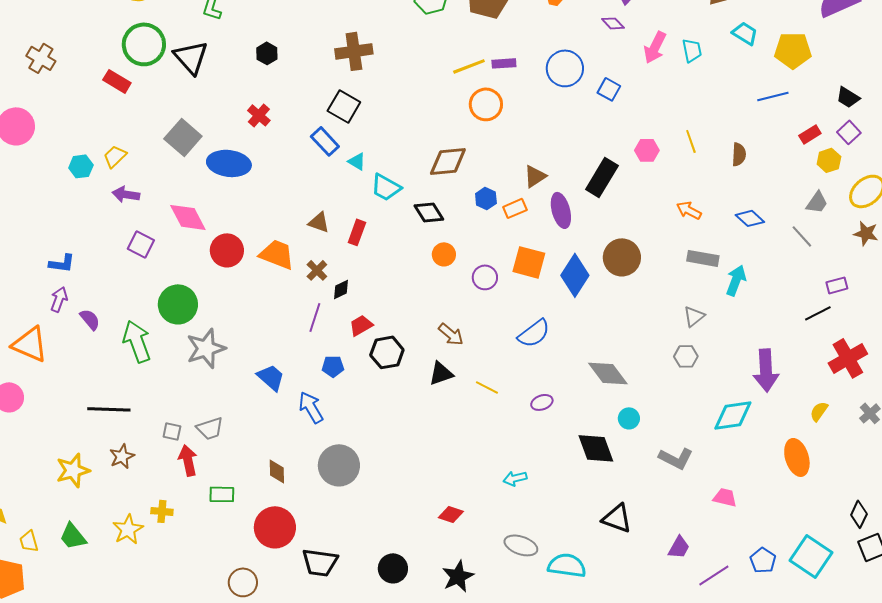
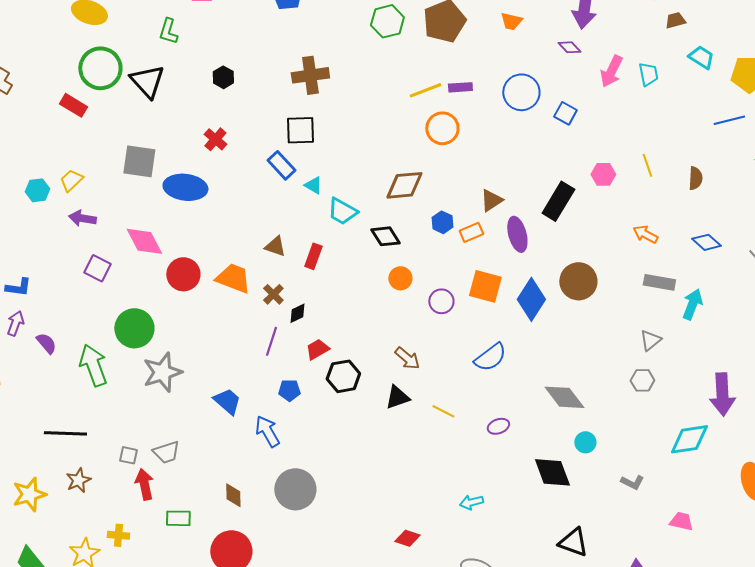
black square: (344, 106) -> (300, 130), turned -32
gray square: (183, 137) -> (139, 161), turned -33
gray L-shape: (676, 458) -> (632, 482), size x0.7

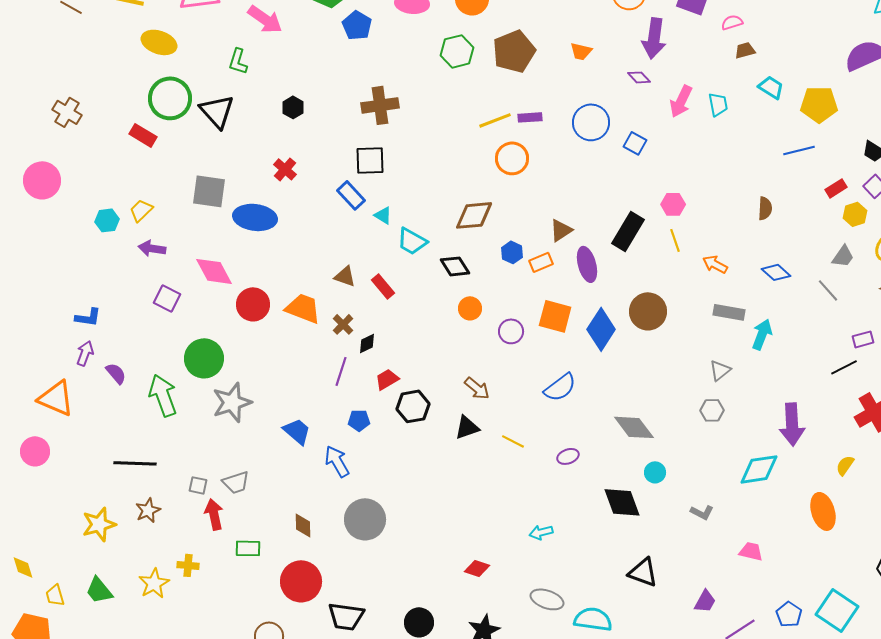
yellow line: (647, 165) -> (675, 240), moved
red rectangle: (313, 256) -> (383, 286), turned -60

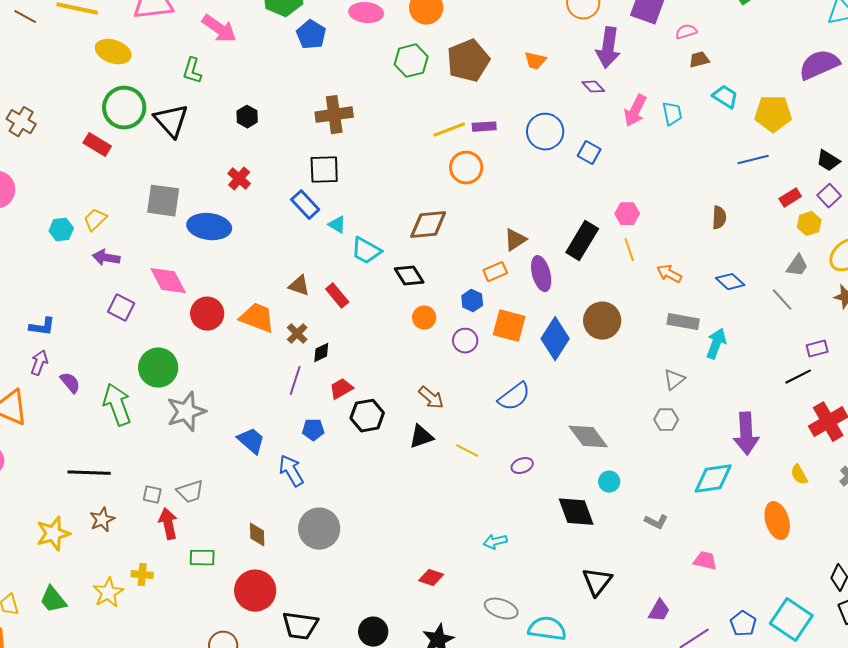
blue hexagon: (512, 252) -> (472, 301), moved
yellow semicircle: (845, 465) -> (799, 475), turned -65
black triangle: (643, 572) -> (597, 582), turned 48

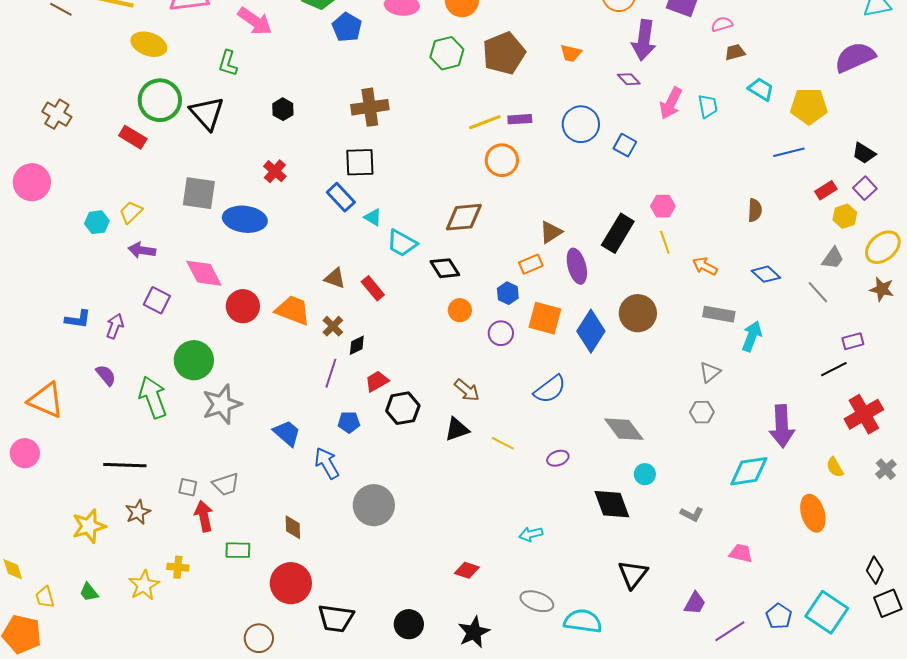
purple arrow: (39, 363) -> (115, 326), moved
gray circle: (319, 529) -> (374, 505), moved
green trapezoid: (53, 600) -> (89, 592), size x0.7

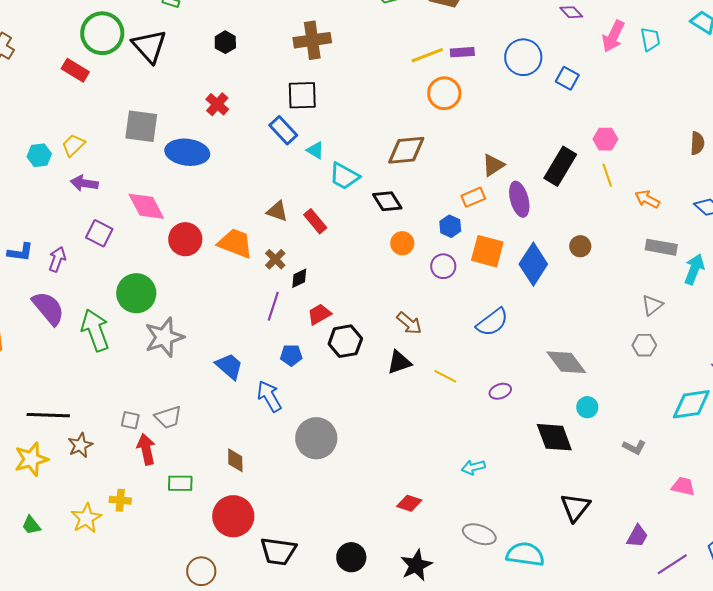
brown circle: (638, 313) -> (580, 246), size x0.6
purple semicircle: (106, 375) -> (48, 308), size x1.6
black line: (125, 465) -> (48, 415), moved

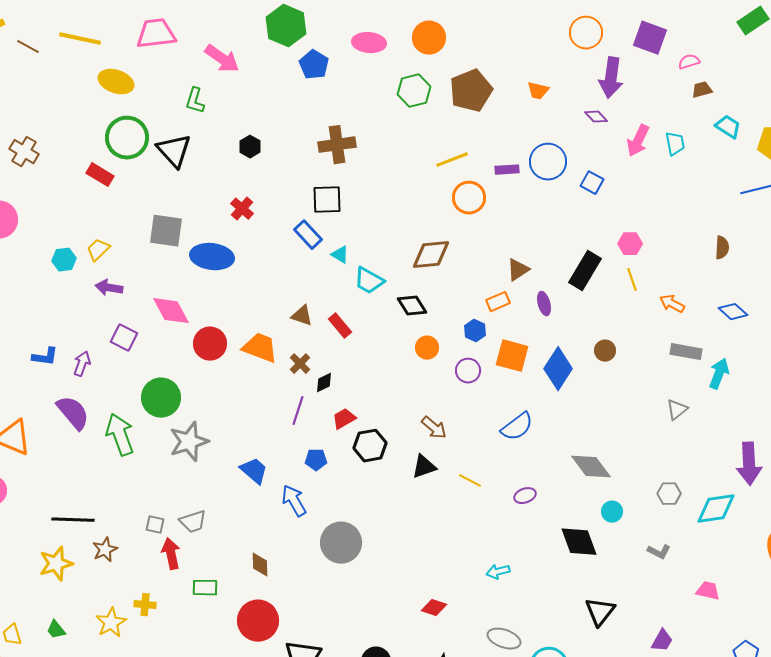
purple rectangle: (462, 52) -> (507, 170), moved
purple ellipse: (519, 199) -> (544, 304), size x0.7
gray hexagon: (644, 345) -> (669, 494), moved

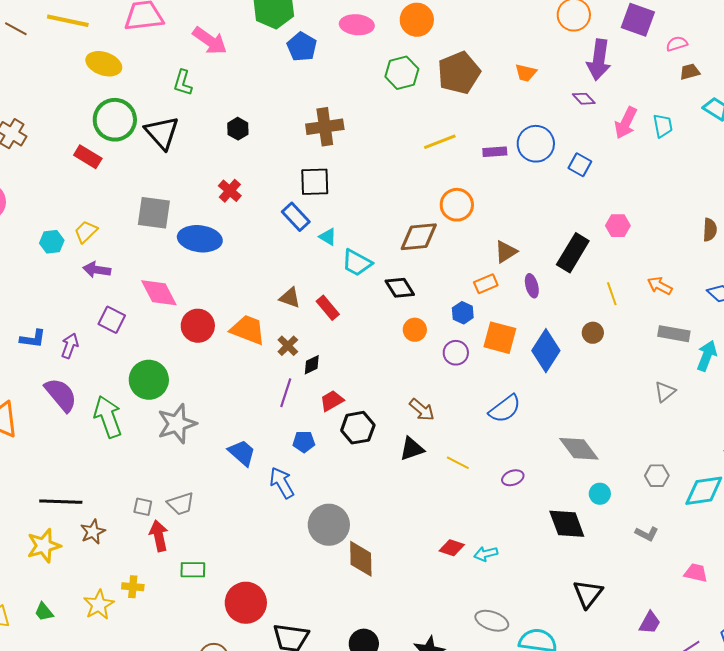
orange circle: (469, 198) -> (457, 205), moved
yellow line: (632, 280) -> (612, 294), moved
brown diamond: (260, 565) -> (361, 559), moved, size x1.5
red diamond: (434, 608) -> (452, 548), moved

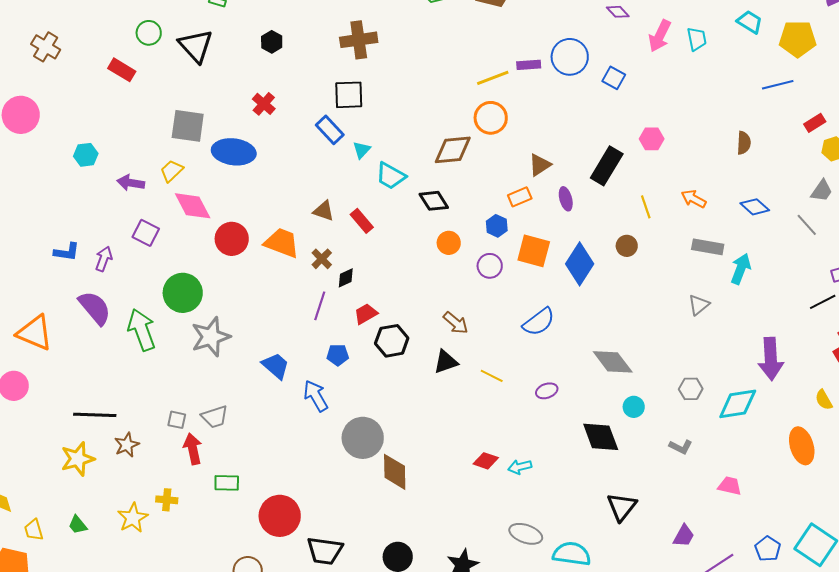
green circle: (115, 120) -> (149, 33), size x0.6
yellow line: (440, 142) -> (493, 78), moved
yellow trapezoid: (86, 232) -> (172, 171), moved
cyan triangle: (328, 237) -> (362, 150), turned 42

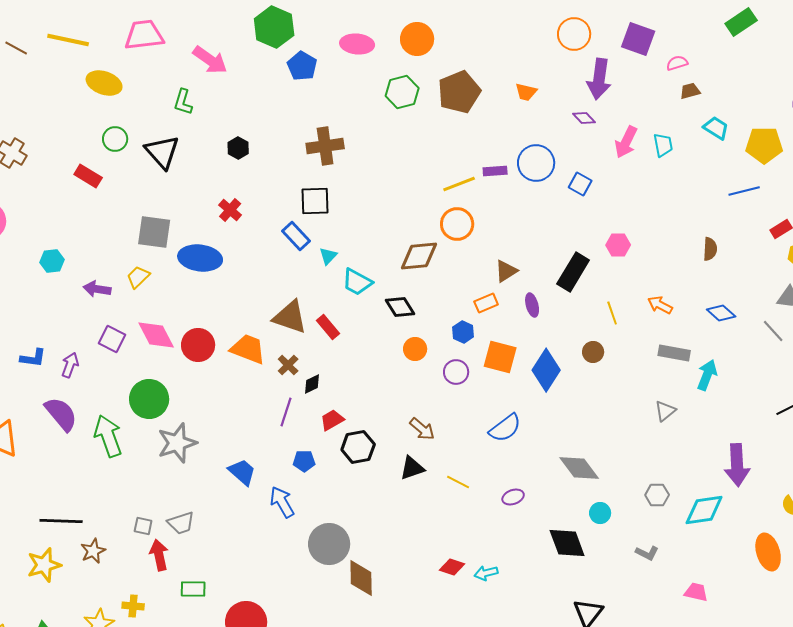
pink diamond: (193, 206) -> (156, 335), moved
brown triangle: (324, 211) -> (290, 317), size x1.6

